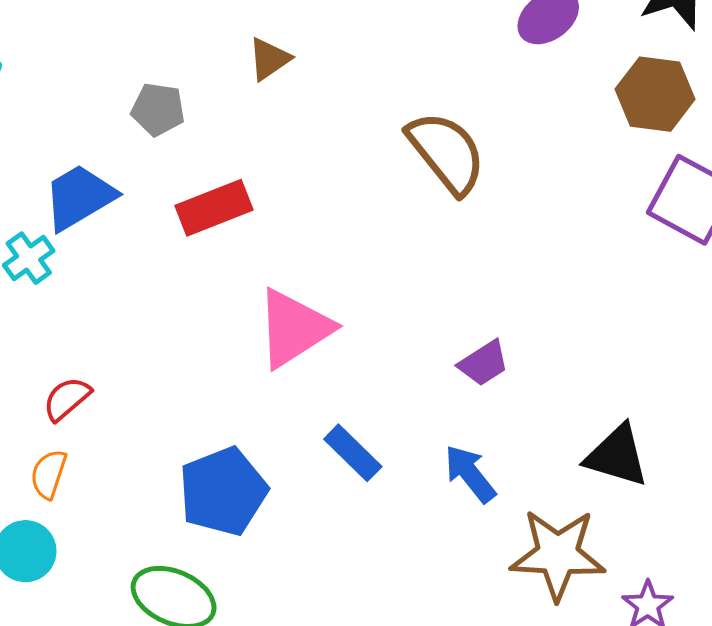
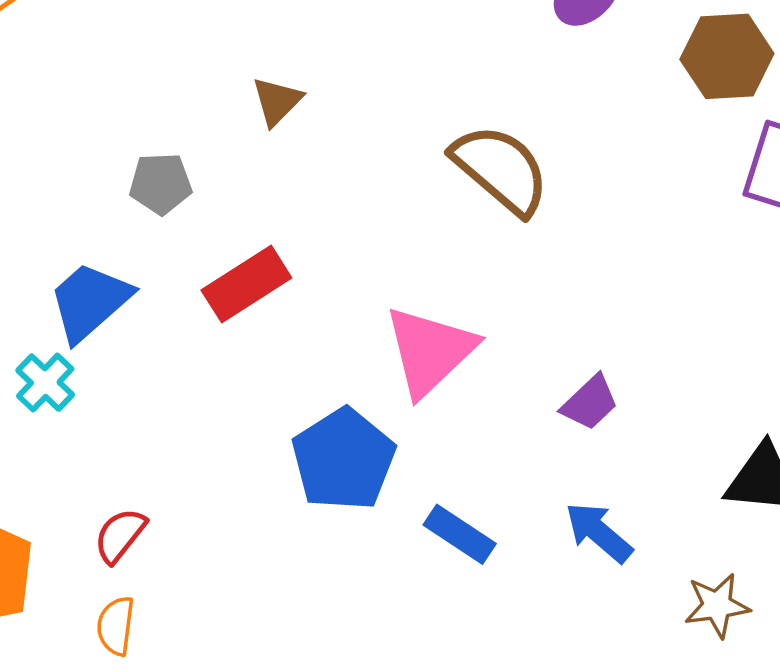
pink triangle: (294, 328) -> (430, 351), moved
blue pentagon: (223, 491) -> (343, 459), moved
brown star: (558, 554) -> (717, 605), size x0.6

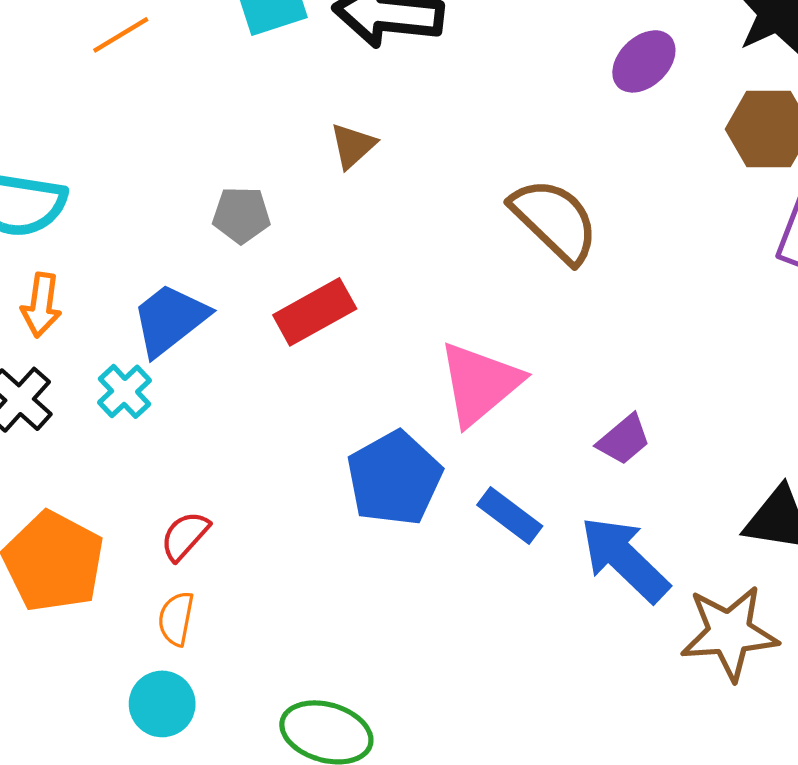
blue arrow: (599, 532) -> (625, 559), size x1.5
blue rectangle: (460, 534) -> (510, 516), moved
brown star: (717, 605) -> (729, 633), size x1.6

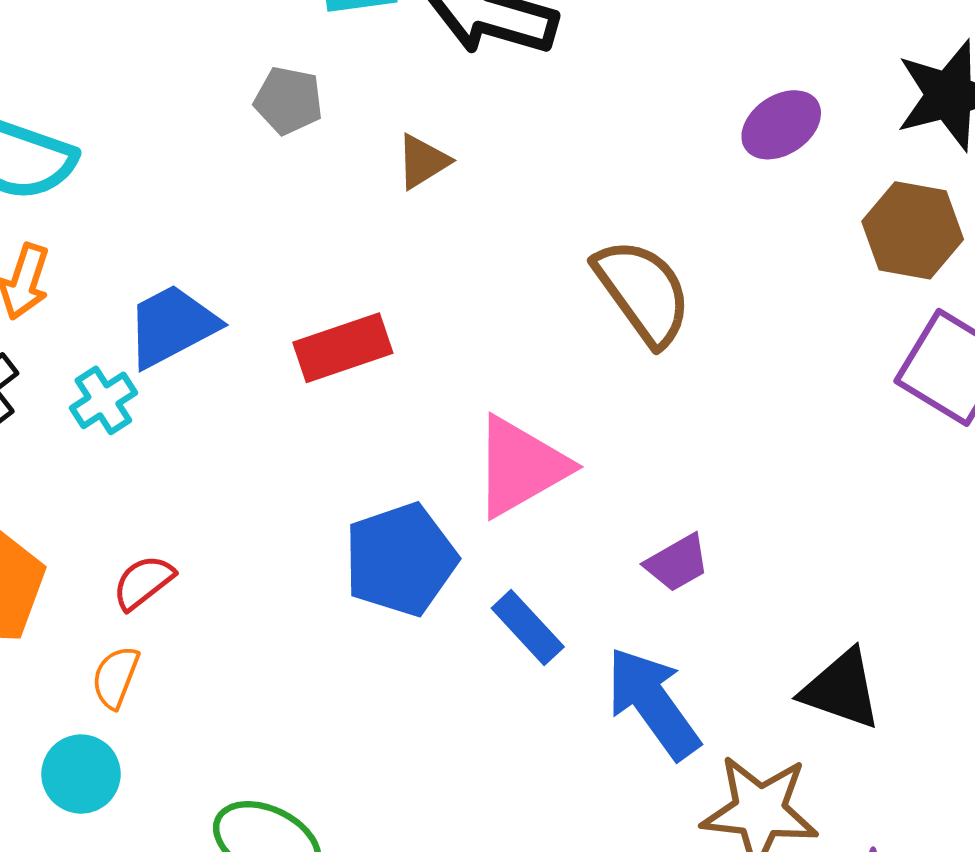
gray pentagon: (241, 215) -> (288, 100), moved

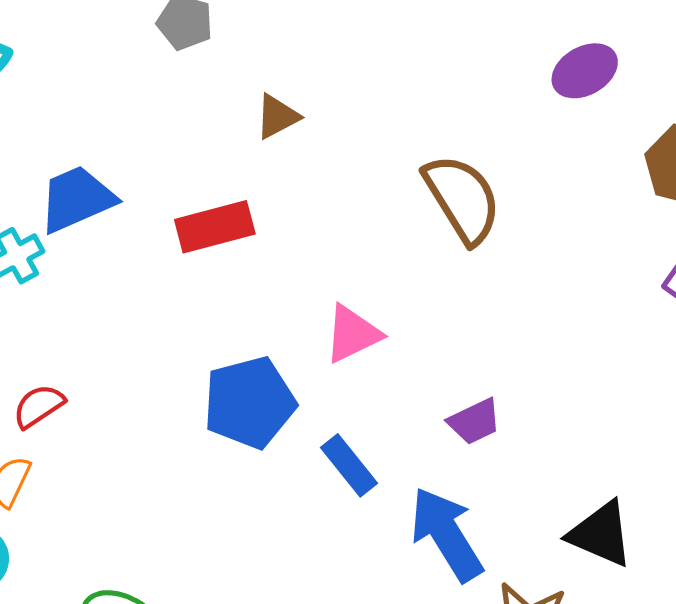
brown triangle: (423, 161) -> (277, 117), moved
pink triangle: (521, 467) -> (353, 334), size x0.7

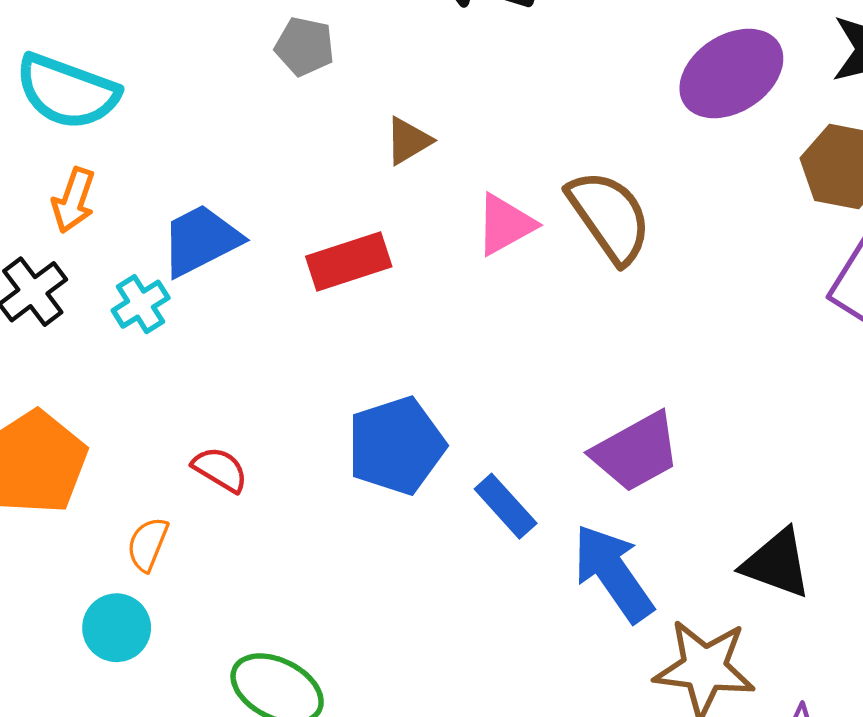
purple ellipse: (585, 71) -> (731, 73), size x1.5
pink triangle: (353, 334) -> (505, 224), moved
red semicircle: (39, 406) -> (220, 469), moved, turned 68
purple trapezoid: (474, 421) -> (636, 452), size x1.6

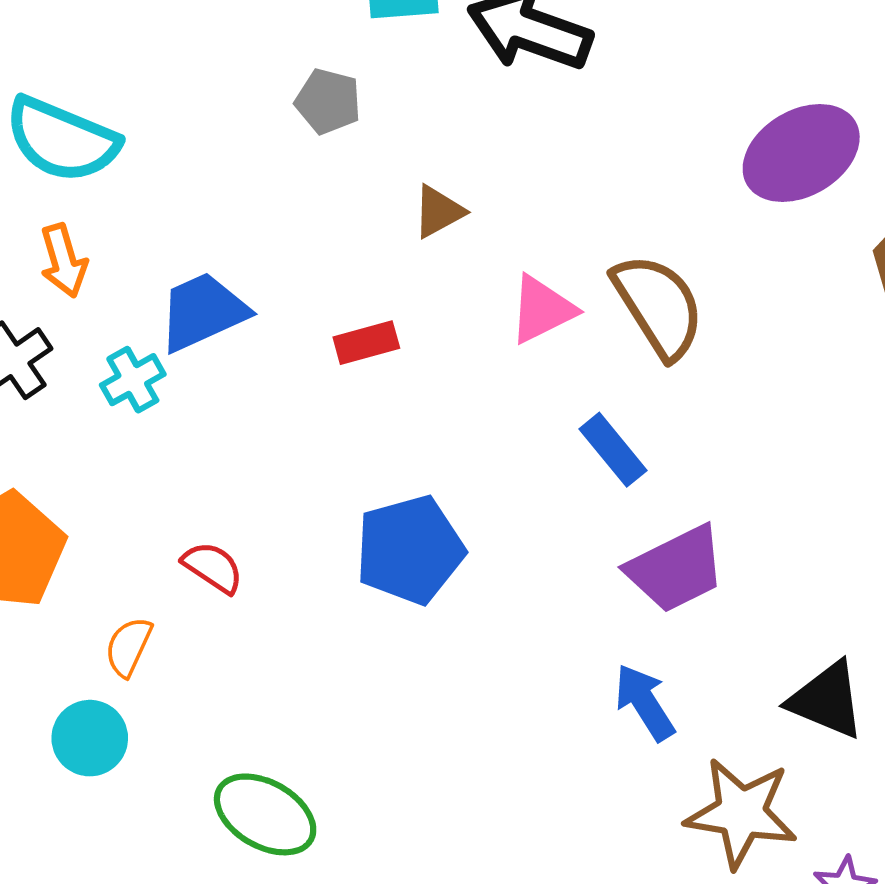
orange arrow: (74, 200) -> (64, 261), turned -38
red rectangle: (349, 261) -> (366, 343), size x0.7
blue rectangle: (506, 506) -> (613, 450), moved
blue arrow: (613, 573) -> (645, 702), size x0.7

